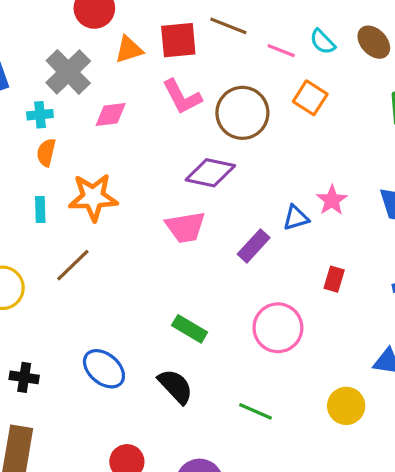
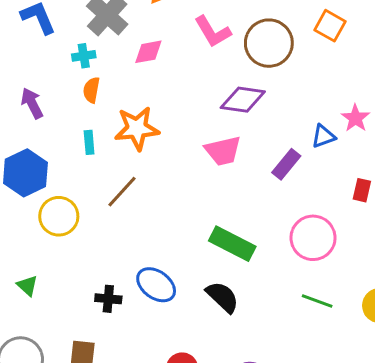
green rectangle: (190, 329) -> (232, 244), size x1.4
black cross: (24, 377) -> (108, 299), moved
green line: (256, 411) -> (317, 301), moved

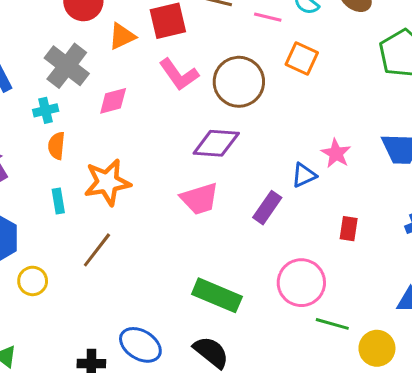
yellow circle: (59, 216) -> (33, 281), size x0.7
green line: (317, 301) -> (332, 324), moved

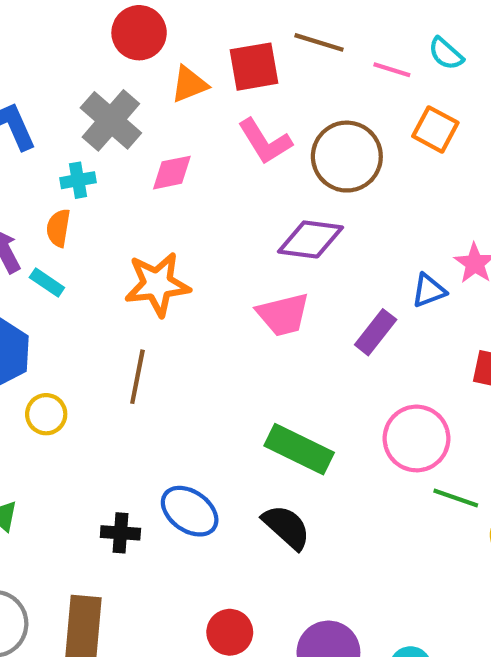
orange semicircle: (56, 146) -> (58, 228), moved
cyan rectangle: (58, 201) -> (47, 283), moved, turned -50
brown line: (97, 250) -> (137, 377), turned -30

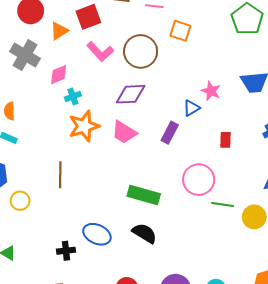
cyan cross: (78, 180) -> (73, 96), moved
orange star: (157, 284) -> (84, 126), moved
pink trapezoid: (283, 314) -> (124, 132), turned 56

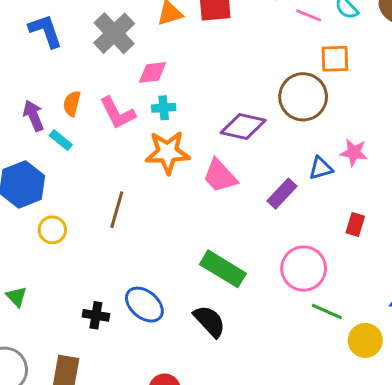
orange square: (180, 31) -> (335, 59), turned -35
brown circle: (141, 51) -> (303, 97), moved
pink L-shape: (100, 52) -> (117, 113), moved
pink star: (211, 91) -> (354, 152), turned -30

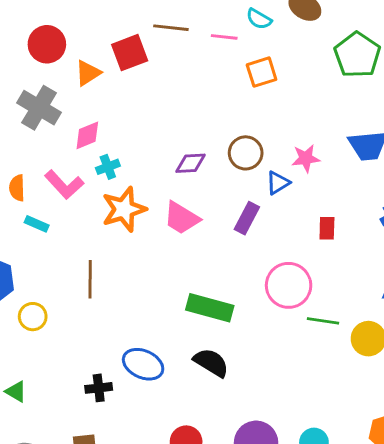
brown circle: (303, 97) -> (246, 153), moved, size x0.7
purple diamond: (243, 126) -> (191, 163), size x0.7
cyan rectangle: (61, 140) -> (37, 224), moved

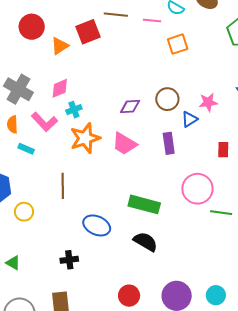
gray cross: (39, 108) -> (18, 89), moved
purple rectangle: (247, 218) -> (169, 143), turned -35
blue ellipse: (143, 364) -> (97, 225), moved

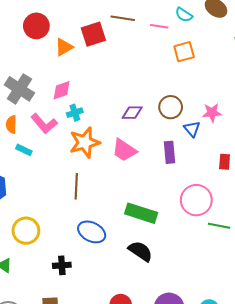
blue triangle: (189, 119) -> (192, 129), turned -42
brown line: (63, 186) -> (76, 186), moved
yellow circle: (24, 212) -> (26, 231), moved, size x1.4

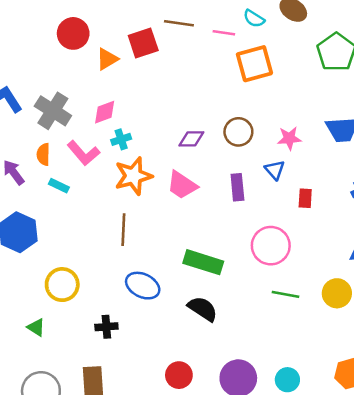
orange square: (184, 52) -> (254, 64), size x1.4
blue triangle: (192, 129) -> (275, 170), moved
green line: (219, 226) -> (285, 294), moved

